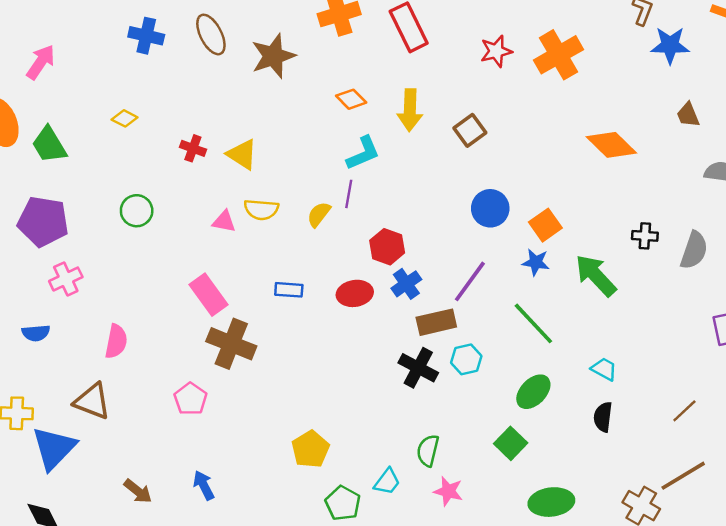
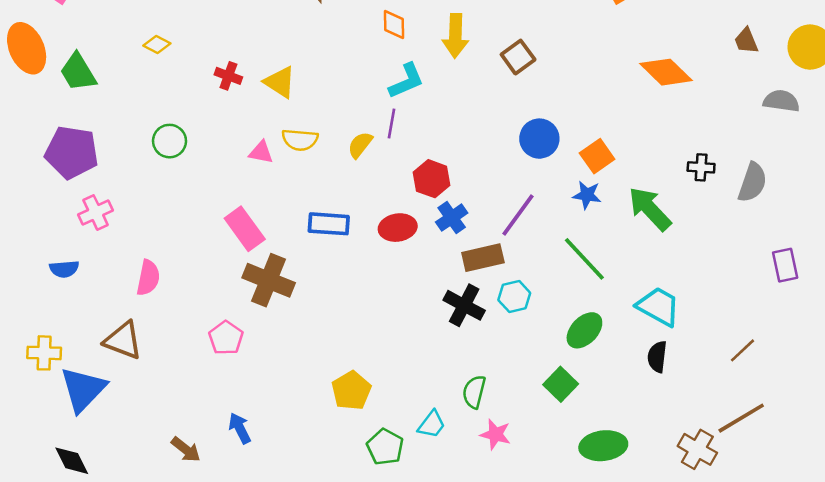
orange diamond: (351, 99) -> (394, 24), turned 44
blue rectangle: (289, 290) -> (329, 224), size x1.4
cyan trapezoid: (604, 369) -> (658, 307), size x1.6
brown arrow: (138, 491) -> (186, 449), moved

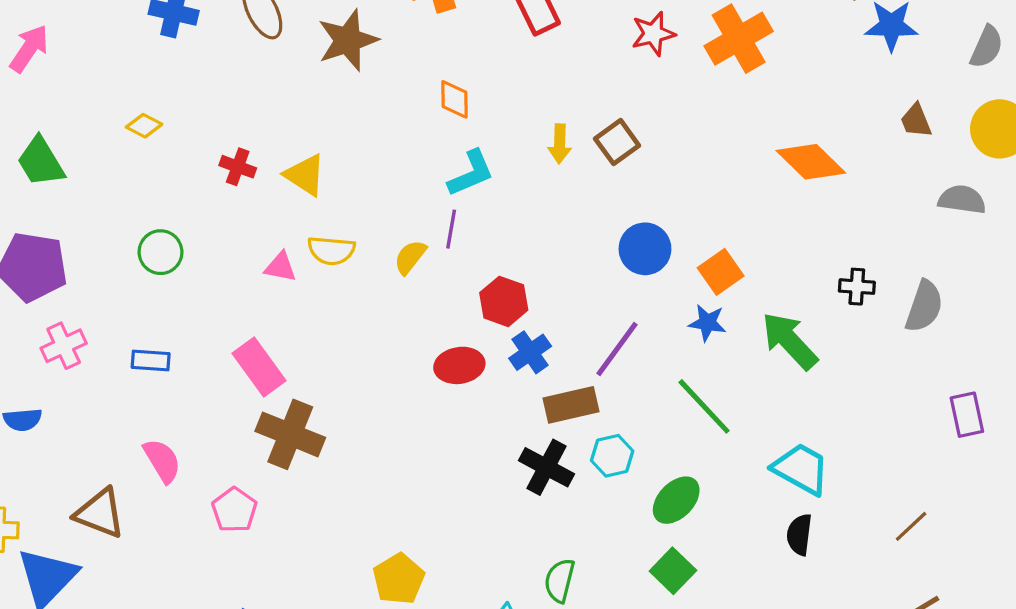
yellow arrow: (455, 36) -> (560, 144), moved, size x0.7
blue rectangle: (329, 224) -> (151, 361), moved, size x0.7
pink semicircle: (148, 278) -> (162, 461), moved, turned -42
green ellipse: (584, 330) -> (676, 500), moved

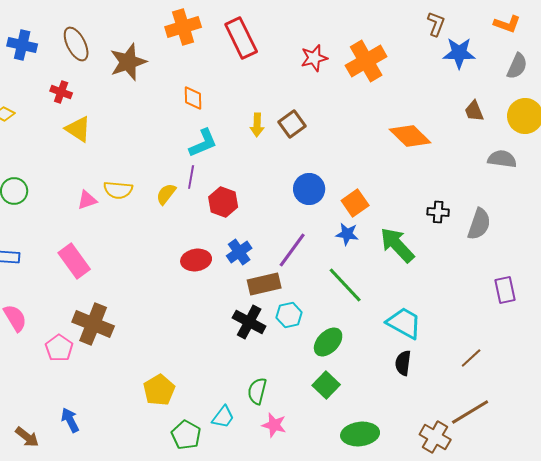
red cross: (238, 167) -> (61, 92), moved
yellow triangle: (305, 175) -> (78, 129), moved
pink triangle: (280, 267) -> (87, 200), turned -30
red hexagon: (504, 301) -> (223, 202), moved
brown cross: (290, 434) -> (93, 324), moved

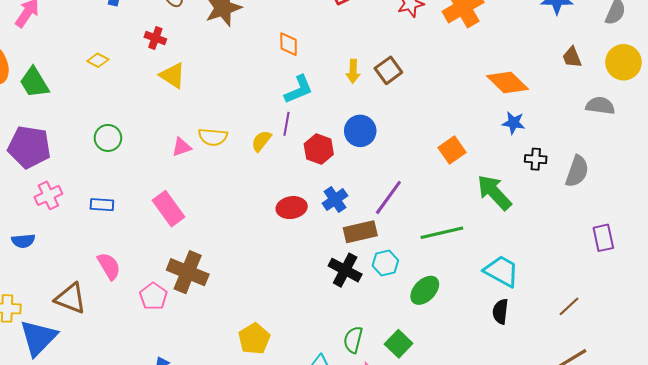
blue circle: (309, 189) -> (360, 131), moved
blue star: (347, 234) -> (514, 123), moved
green line: (345, 285) -> (442, 233), turned -60
green square: (326, 385) -> (399, 344), moved

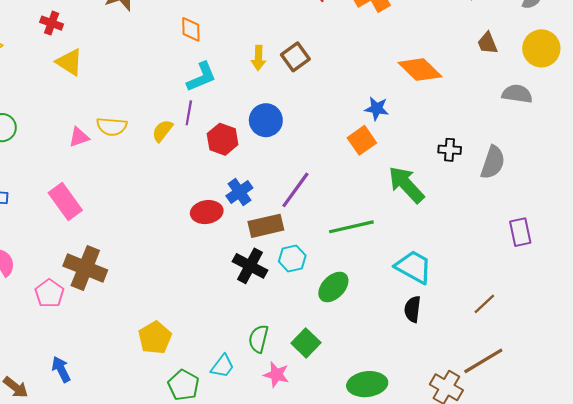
blue star: (514, 123) -> (377, 109), moved
red ellipse: (292, 208) -> (207, 212), moved

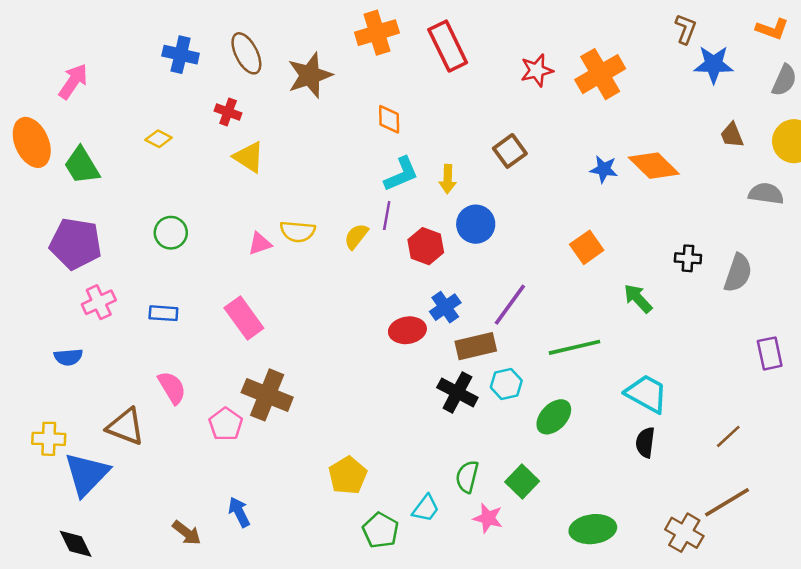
yellow arrow: (258, 58) -> (448, 179), moved
blue star: (377, 109) -> (604, 169), moved
green arrow: (406, 185) -> (638, 299), size x0.7

